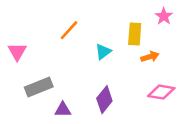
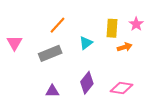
pink star: (164, 16) -> (136, 24), moved
gray rectangle: (39, 87) -> (50, 53), moved
pink diamond: (161, 92) -> (121, 88), moved

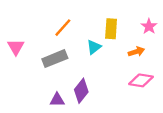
yellow rectangle: (112, 28) -> (111, 29), moved
purple diamond: (87, 83) -> (81, 91), moved
pink diamond: (121, 88) -> (141, 80), moved

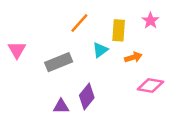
pink star: (149, 26) -> (150, 21), moved
orange line: (63, 28) -> (79, 23), moved
orange arrow: (136, 52) -> (133, 57), moved

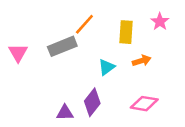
cyan triangle: (100, 50) -> (107, 67), moved
gray rectangle: (59, 62) -> (62, 46), moved
pink diamond: (150, 85) -> (144, 104), moved

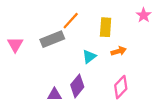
pink star: (160, 22) -> (144, 15), moved
pink diamond: (144, 104) -> (121, 87), turned -55

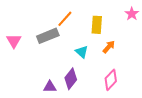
orange arrow: (119, 51) -> (109, 47), turned -32
cyan triangle: (89, 57) -> (82, 52), turned -40

